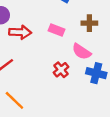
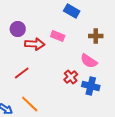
pink rectangle: (56, 30) -> (58, 36), moved
blue cross: (96, 73) -> (91, 86), moved

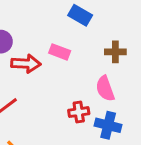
pink semicircle: (89, 61) -> (105, 89), turned 36
red cross: (71, 77) -> (79, 112), turned 32

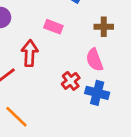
red arrow: (26, 64) -> (30, 53), moved, turned -90
red cross: (79, 112) -> (71, 81), turned -30

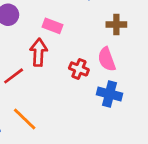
pink rectangle: (53, 27) -> (52, 26), moved
red cross: (71, 81) -> (79, 69), moved, turned -30

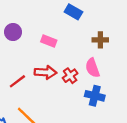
red arrow: (39, 52) -> (45, 72), moved, turned 90
red cross: (79, 69) -> (70, 76), turned 32

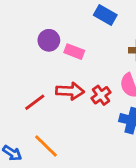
purple circle: (13, 32) -> (49, 40), moved

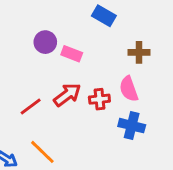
red arrow: (70, 91) -> (67, 95), turned -40
red cross: (101, 95) -> (99, 99), turned 30

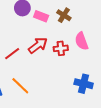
brown cross: (139, 52) -> (64, 15), moved, turned 32
blue cross: (132, 126) -> (84, 84), moved

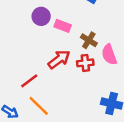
brown cross: (64, 15) -> (89, 40), moved
red line: (12, 54) -> (29, 81), moved

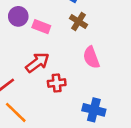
brown cross: (89, 40) -> (78, 21), moved
red cross: (85, 63) -> (57, 83), moved

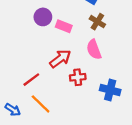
pink semicircle: (91, 57) -> (94, 49), moved
blue cross: (94, 110) -> (110, 90), moved

